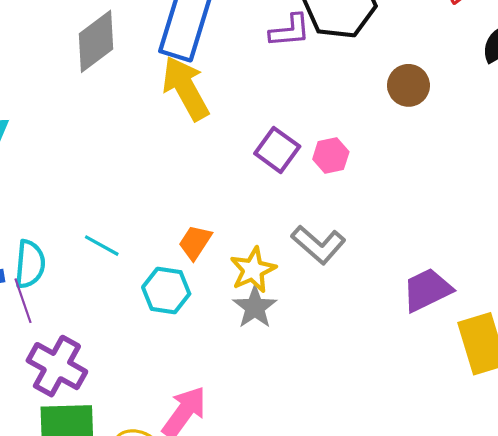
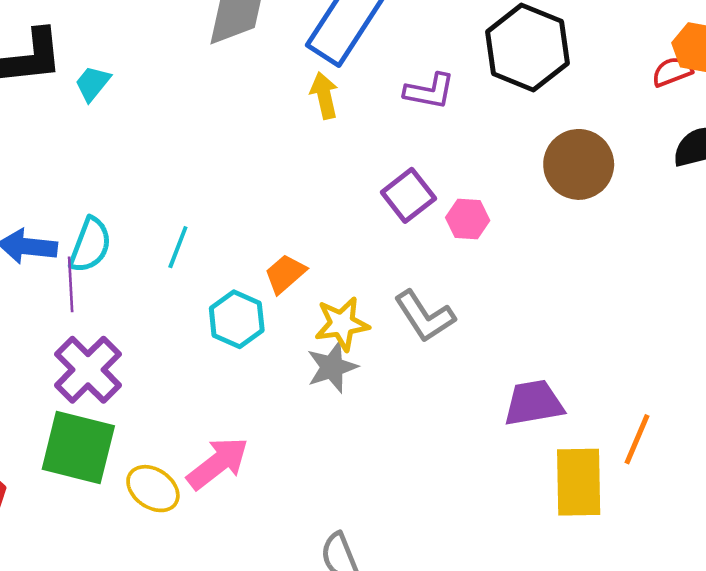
purple L-shape: (290, 31) -> (429, 91), moved
brown circle: (408, 85) -> (579, 164), size x1.4
yellow arrow: (186, 88) -> (324, 96), size x0.6
cyan line: (102, 246) -> (178, 247), turned 66

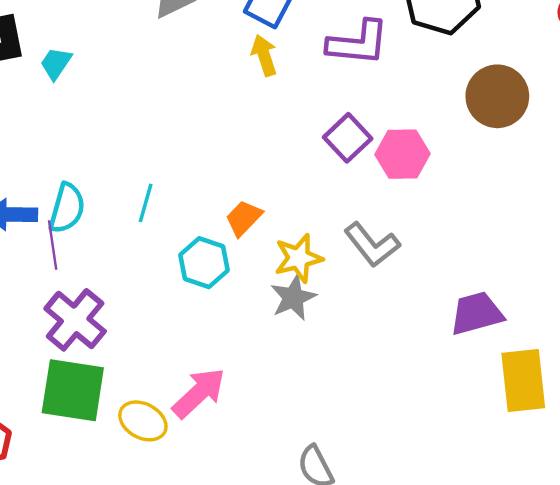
purple L-shape: (429, 91) -> (358, 43), size x1.4
pink hexagon: (468, 219) -> (402, 154), size x1.4

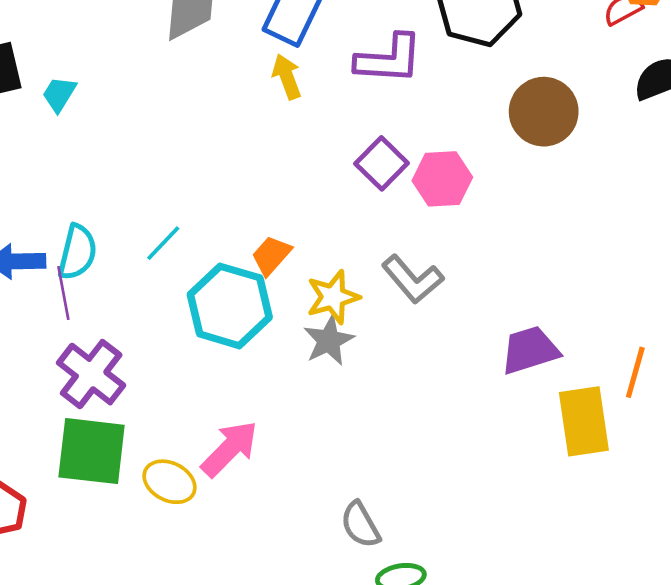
cyan line: (146, 203) -> (163, 243), turned 30
cyan hexagon: (204, 263) -> (230, 306), size x1.5

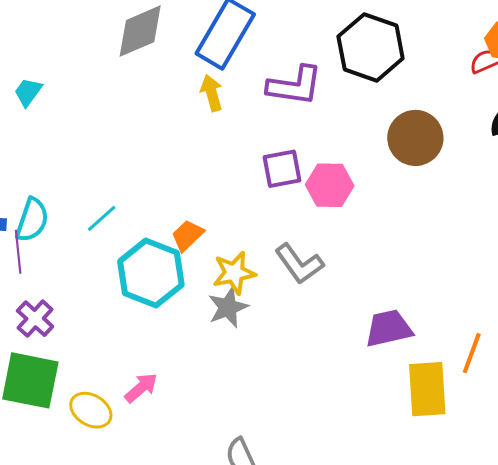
purple square: (382, 163) -> (282, 169), turned 30
purple cross: (91, 374) -> (35, 319), size x0.7
pink arrow: (229, 449) -> (141, 388), size x0.7

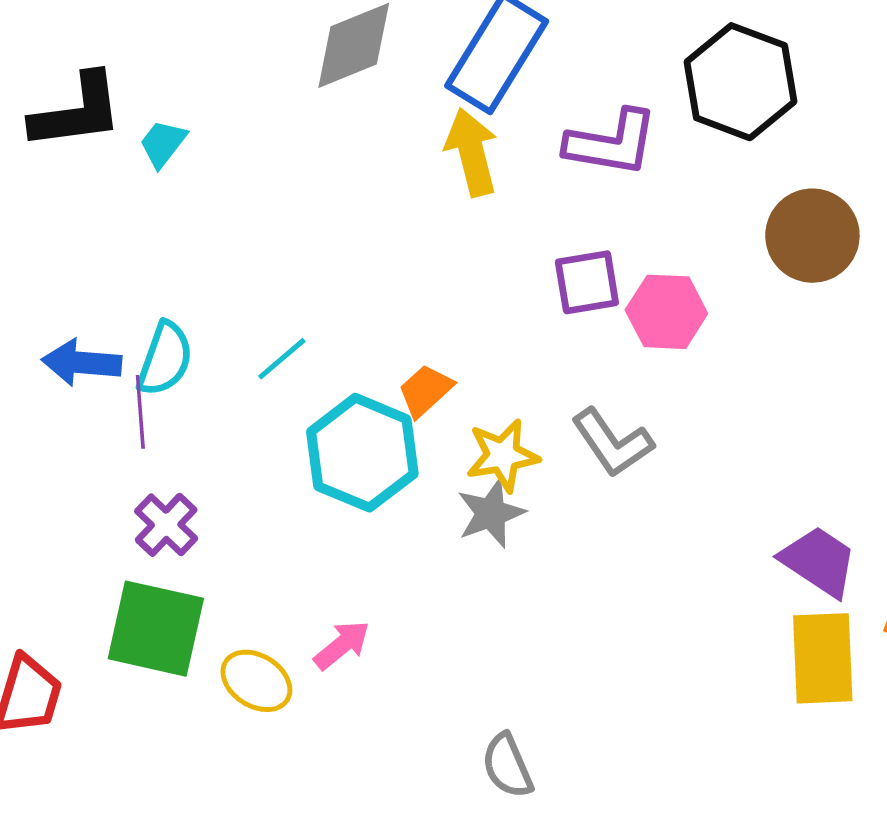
yellow arrow: (212, 93) -> (472, 152), size x1.4
purple trapezoid: (389, 328) -> (819, 561), moved, turned 45

